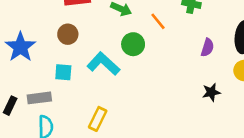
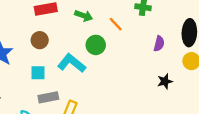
gray rectangle: (39, 98) -> (48, 97), moved

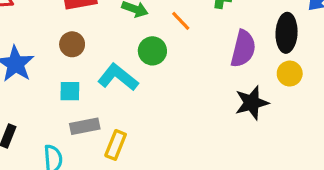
purple semicircle: (159, 44) -> (243, 49), size x1.6
black star: (165, 81) -> (252, 103), size x1.5

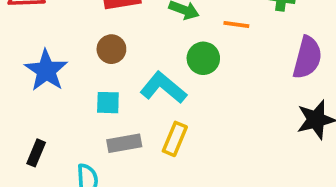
orange line: (181, 21) -> (236, 24), turned -40
yellow rectangle: (116, 145) -> (175, 139), moved

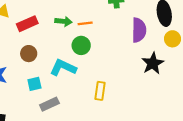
orange line: (236, 24) -> (85, 23), moved
yellow rectangle: (175, 139) -> (100, 91), moved

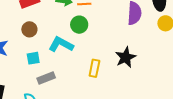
black star: (153, 63) -> (126, 57), moved

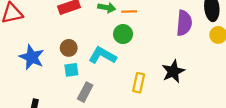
brown circle: (29, 29) -> (69, 48), moved
gray rectangle: (46, 78) -> (85, 92), turned -42

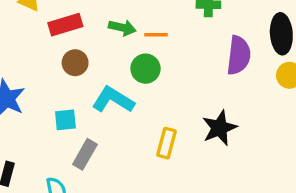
brown circle: (69, 48) -> (75, 63), moved

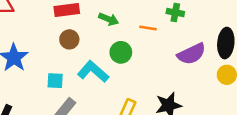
orange line: (156, 35) -> (148, 28), moved
purple semicircle: (239, 55) -> (192, 54), turned 48

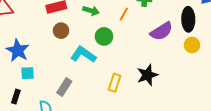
orange line: (148, 28) -> (124, 14), turned -64
cyan square: (55, 81) -> (28, 73), moved

